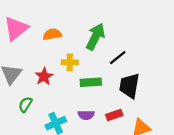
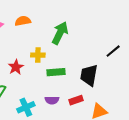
orange semicircle: (52, 34) -> (23, 21), moved
black line: (118, 58) -> (113, 51), moved

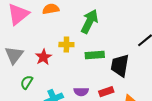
green rectangle: (56, 72) -> (95, 55), moved

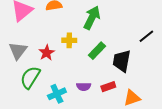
green rectangle: (95, 55) -> (97, 51), turned -42
green semicircle: (27, 82) -> (30, 77), size x1.6

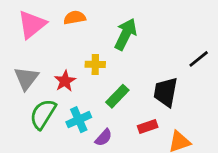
green rectangle: (97, 51) -> (117, 96), moved
purple semicircle: (84, 87) -> (104, 138), moved, turned -48
cyan cross: (57, 94) -> (79, 120), moved

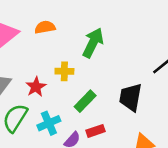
red rectangle: (148, 127) -> (96, 131), moved

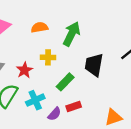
orange semicircle: (45, 27) -> (39, 27), moved
black trapezoid: (131, 97) -> (94, 65), moved

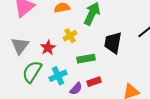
yellow cross: (48, 57) -> (70, 36), turned -32
green rectangle: (65, 82) -> (86, 59), turned 36

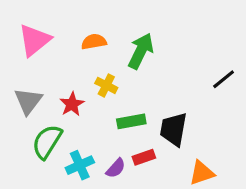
yellow cross: (70, 36) -> (106, 85), turned -32
black trapezoid: (113, 43) -> (174, 129), moved
cyan cross: (58, 76) -> (80, 165), moved

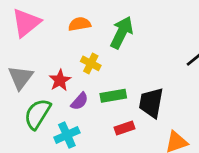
purple semicircle: (116, 168) -> (80, 101), moved

